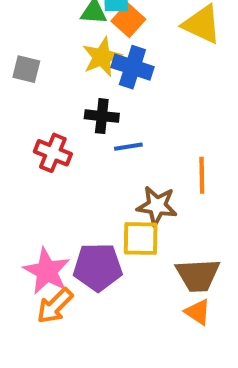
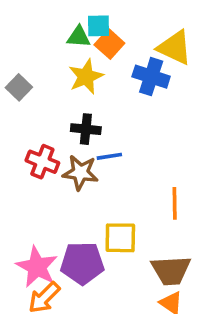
blue cross: (132, 67) -> (151, 77), moved
gray square: (26, 69) -> (19, 87), turned 30
orange line: (202, 175) -> (175, 203), moved
brown star: (157, 206) -> (80, 173), moved

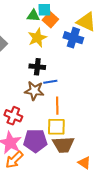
red cross: (42, 162) -> (13, 116), moved
orange line: (175, 203) -> (57, 106), moved
brown trapezoid: (171, 270) -> (63, 145), moved

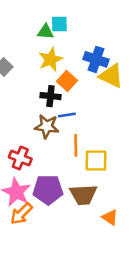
orange square: (50, 20) -> (67, 81), moved
yellow triangle: (86, 22) -> (111, 76), moved
yellow square: (56, 127) -> (96, 161), moved

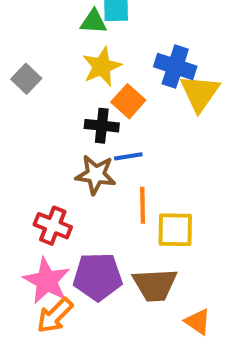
yellow triangle: (111, 76) -> (200, 93), turned 40

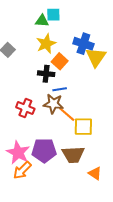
brown star: (96, 175) -> (53, 104), moved
orange line: (143, 205) -> (67, 114), turned -48
red cross: (53, 226) -> (25, 108), moved

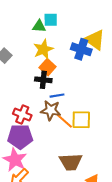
yellow triangle: (96, 57) -> (95, 40), moved, turned -30
orange square: (60, 61) -> (48, 67), moved
yellow square: (83, 127) -> (81, 120), moved
purple pentagon: (44, 151) -> (20, 137), moved

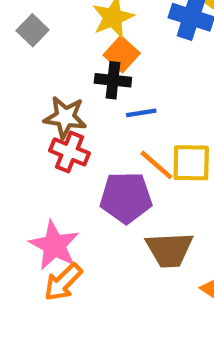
brown star: (51, 110) -> (65, 117), moved
purple pentagon: (20, 137) -> (126, 198), moved

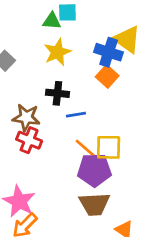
orange square: (122, 54) -> (107, 76), moved
purple pentagon: (126, 198) -> (94, 170), moved

